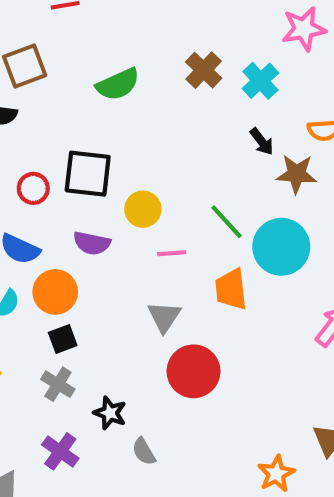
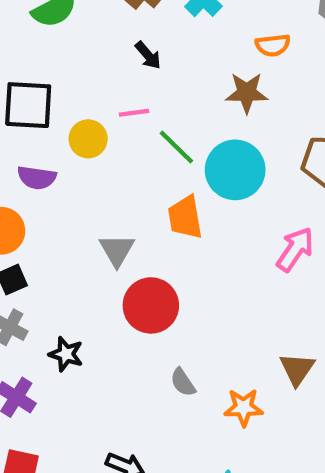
black arrow: (262, 142) -> (148, 55), moved
pink line: (172, 253) -> (134, 113), moved
gray semicircle: (144, 452) -> (183, 382), moved
orange star: (276, 474) -> (244, 407), turned 30

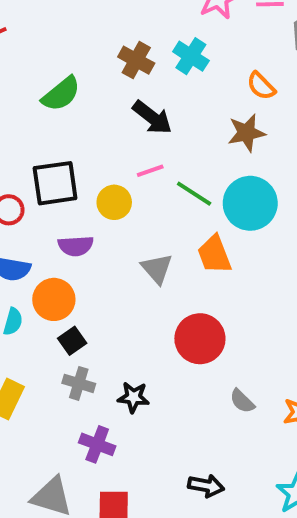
orange semicircle: (273, 45) -> (261, 86), turned 64
black arrow: (148, 55) -> (152, 117), size x1.5
gray triangle: (117, 250) -> (157, 269), moved

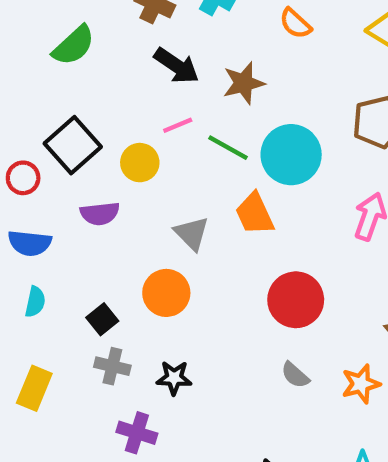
brown star: (246, 133) -> (244, 83), moved
black square: (55, 183) -> (73, 145), turned -30
orange circle: (54, 299) -> (166, 293), moved
red circle: (200, 339) -> (296, 300), moved

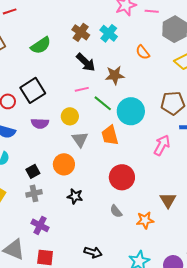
yellow circle: (140, 163) -> (70, 116), moved
gray cross: (112, 366) -> (34, 193), turned -35
black star: (174, 378) -> (75, 196), moved

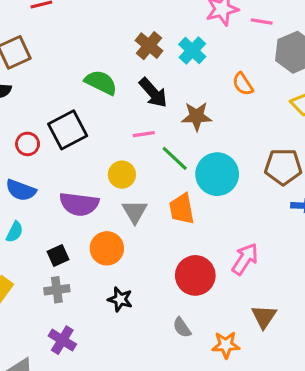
green semicircle: (41, 45) -> (101, 82), moved, turned -125
purple semicircle: (40, 123) -> (79, 204), moved, size x1.4
pink arrow: (162, 145) -> (245, 259), moved

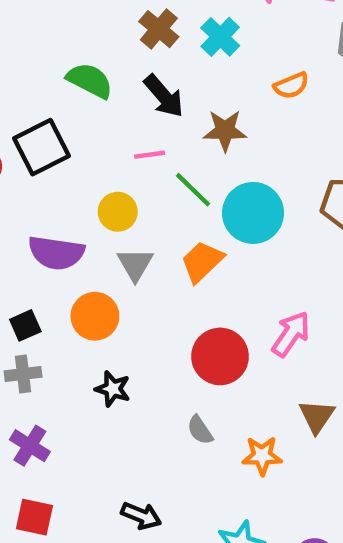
orange semicircle: (243, 84) -> (291, 85), turned -80
orange trapezoid: (182, 209) -> (202, 262), turned 56

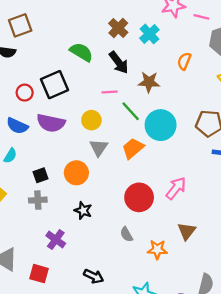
orange semicircle: (291, 85) -> (184, 61), turned 132
purple semicircle: (56, 253) -> (51, 123), moved
purple cross: (30, 446) -> (56, 240), moved

